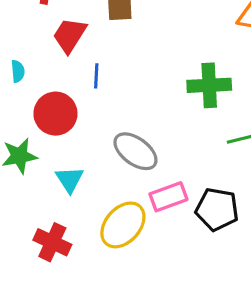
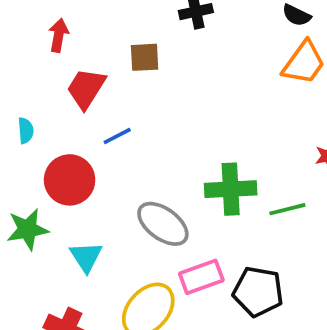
blue line: (96, 76) -> (117, 136), turned 60
green cross: (209, 85) -> (231, 189), moved

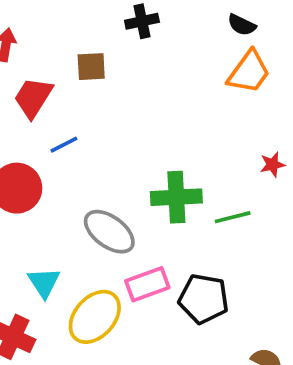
cyan triangle: (86, 257) -> (44, 282), moved

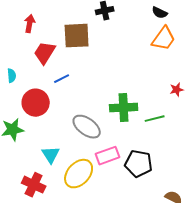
brown square: (91, 67) -> (77, 36), size x1.6

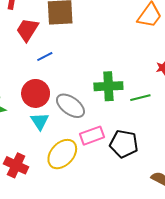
red circle: (36, 103) -> (36, 93), moved
cyan triangle: (51, 155) -> (40, 121), moved

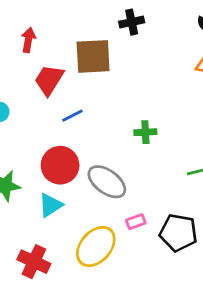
green cross: (108, 86) -> (145, 132), moved, size x0.6
cyan triangle: (40, 121) -> (50, 205), moved, turned 30
pink rectangle: (92, 136) -> (136, 222), size x0.6

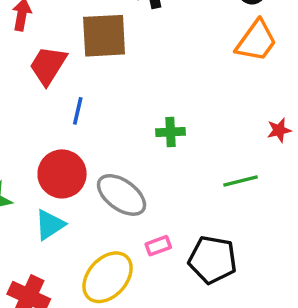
blue line: (72, 116) -> (78, 111), turned -50

